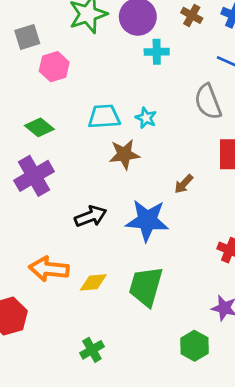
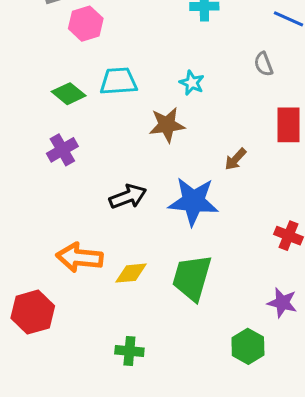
gray semicircle: (208, 102) -> (264, 64), size x0.6
cyan trapezoid: (104, 117) -> (119, 81), moved
purple cross: (34, 176) -> (62, 150), size x0.7
green cross: (92, 350) -> (129, 351), turned 35

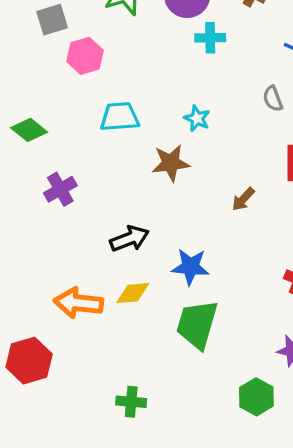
green diamond: (69, 94) -> (29, 130), moved
blue star: (193, 201) -> (190, 267), moved, size x0.7
yellow diamond: (131, 273) -> (133, 293), moved

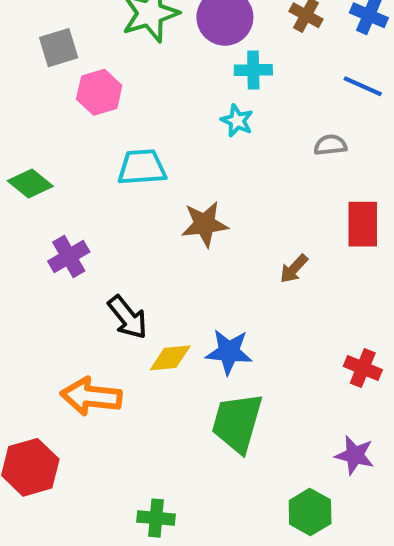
gray semicircle: (273, 99) -> (330, 145), turned 105
cyan star: (197, 118) -> (237, 121), moved
black arrow: (130, 239) -> (128, 317), moved, turned 72
yellow diamond: (133, 293) -> (170, 358), moved

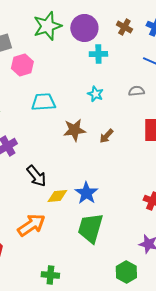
cyan star: (237, 121) -> (95, 94), moved
brown arrow: (294, 269) -> (106, 136), moved
blue star: (229, 352) -> (86, 193), turned 30
orange arrow: (91, 396) -> (31, 225), moved, turned 140

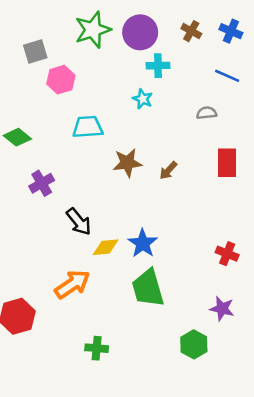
cyan star: (95, 94) -> (143, 99), moved
green trapezoid: (90, 228) -> (148, 288), turned -32

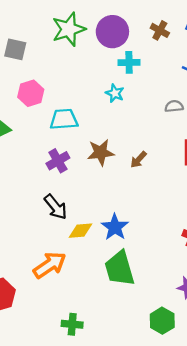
gray square: (35, 52) -> (15, 49), turned 30
pink hexagon: (61, 80) -> (31, 93), moved
purple cross: (42, 183) -> (58, 161), moved

